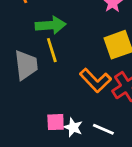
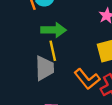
gray trapezoid: (26, 65) -> (44, 68), moved

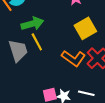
gray trapezoid: (44, 68) -> (18, 51), moved

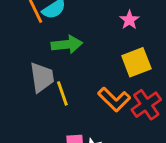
yellow line: (37, 42) -> (62, 93), moved

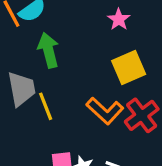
green arrow: (67, 44) -> (48, 50), turned -96

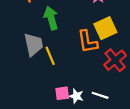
orange L-shape: (105, 111) -> (87, 42), moved, turned 40

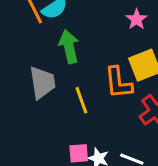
yellow line: (50, 56) -> (81, 100), moved

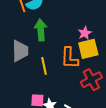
pink star: (137, 19) -> (85, 33), moved

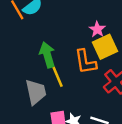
green arrow: (41, 30) -> (47, 55), moved
gray trapezoid: (20, 51) -> (36, 92), moved

